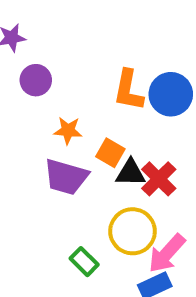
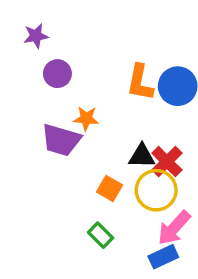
orange square: (110, 153) -> (109, 188), moved
purple trapezoid: (66, 177) -> (61, 140), moved
yellow circle: (133, 231) -> (156, 190), moved

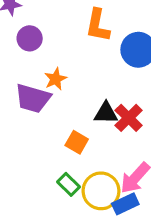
orange L-shape: (140, 83) -> (98, 25), moved
orange star: (86, 118) -> (56, 79), turned -30
yellow circle: (156, 190) -> (101, 191), moved

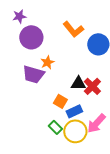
orange L-shape: (98, 25) -> (73, 29), turned -50
purple circle: (30, 38) -> (31, 37), size x1.5
blue rectangle: (125, 204) -> (74, 111), moved

